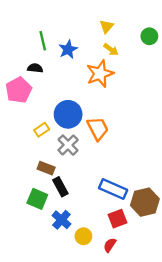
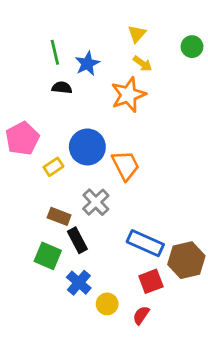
black semicircle: (35, 68) -> (62, 88), moved
pink pentagon: (19, 90) -> (22, 138), moved
gray cross: (68, 145) -> (96, 202), moved

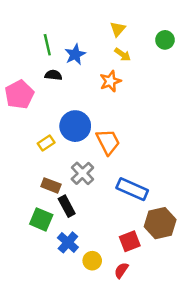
orange star: (128, 95) -> (110, 81), size x0.7
pink pentagon: (22, 138) -> (19, 94), moved
blue rectangle: (145, 243) -> (132, 189), moved

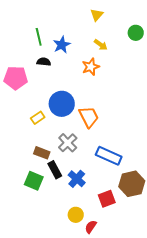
yellow triangle: (118, 29) -> (97, 15), moved
pink pentagon: (19, 94) -> (16, 78), turned 30
blue cross: (68, 242) -> (77, 179), moved
red semicircle: (121, 270) -> (91, 227), moved

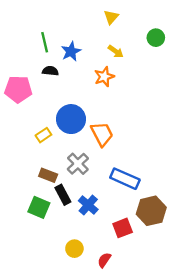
yellow circle: (76, 215) -> (74, 249), moved

